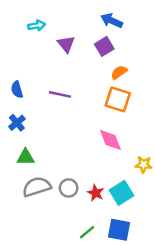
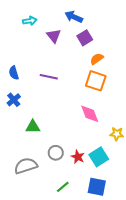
blue arrow: (112, 21) -> (74, 17), moved
green triangle: (26, 157) -> (33, 127), moved
gray semicircle: (37, 187) -> (26, 166), moved
green line: (87, 232) -> (63, 187), moved

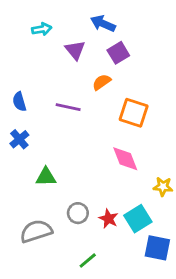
orange semicircle: (97, 59) -> (102, 82), moved
blue square: (97, 187) -> (157, 248), moved

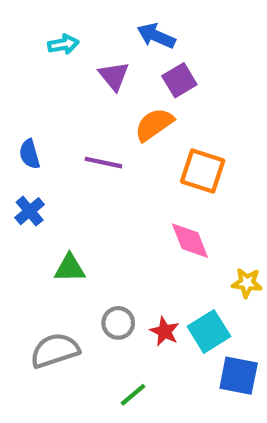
orange semicircle: (102, 82) -> (154, 125), size x1.4

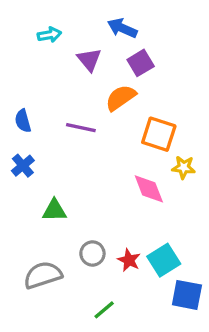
yellow star: (247, 283) -> (184, 167), moved

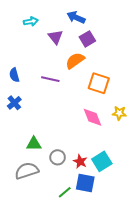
yellow star: (184, 167) -> (119, 113), moved
green triangle: (54, 210) -> (34, 144), moved
blue square: (187, 295) -> (85, 183), moved

